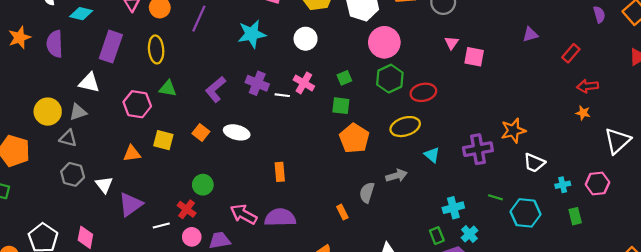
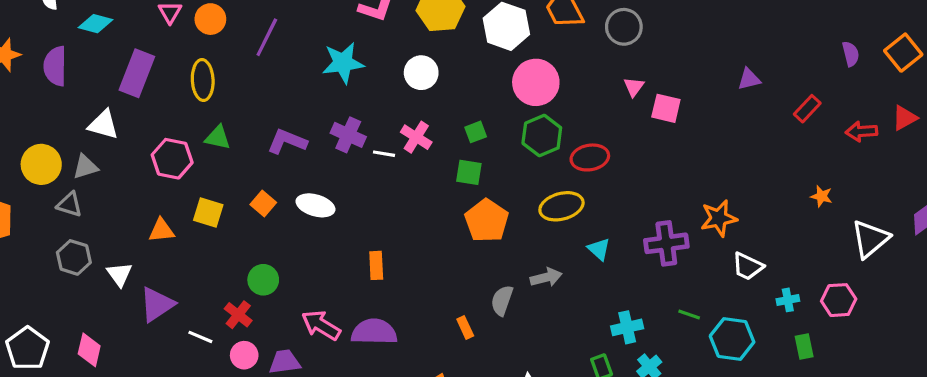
red arrow: (588, 86) -> (862, 131), moved
purple L-shape: (215, 89) -> (287, 141), turned 60
white line: (161, 226) -> (200, 337), turned 35

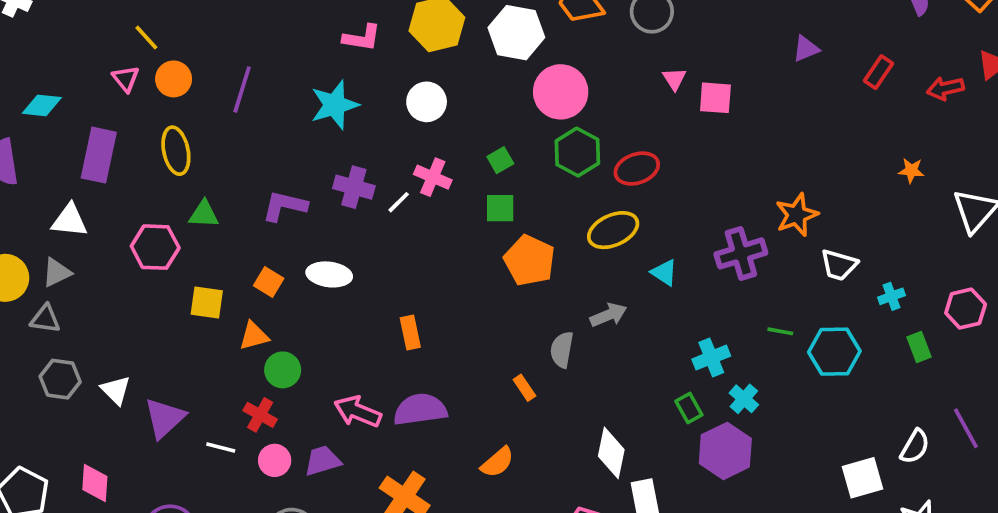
white line: (384, 154) -> (399, 202), turned -45
orange triangle: (161, 230) -> (254, 336), moved
pink hexagon: (839, 300) -> (966, 309), moved

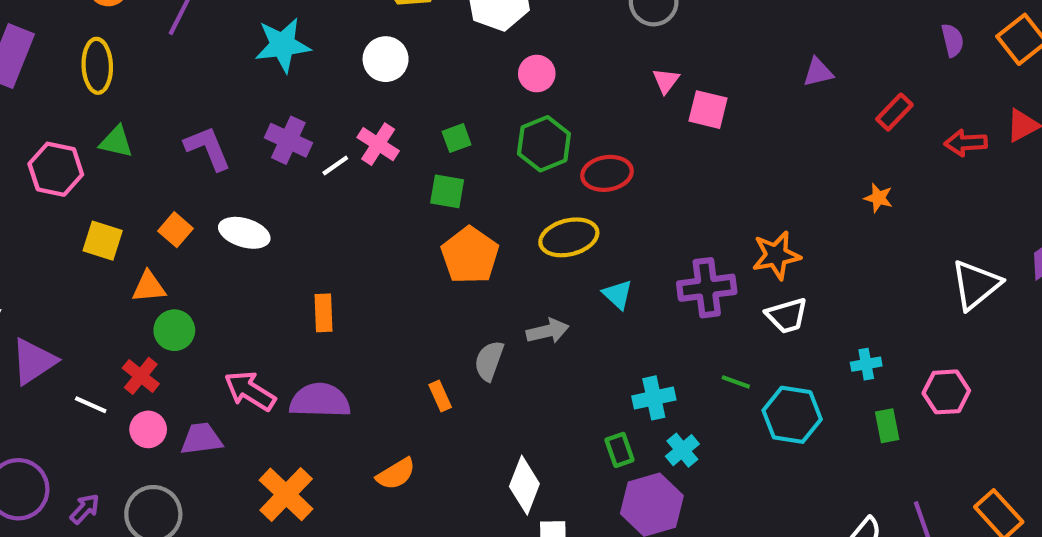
pink circle: (561, 92) -> (537, 74), size x0.6
orange star: (911, 170) -> (878, 198), moved
purple L-shape: (285, 206) -> (208, 148), turned 45
white trapezoid: (839, 265) -> (787, 315), moved, turned -42

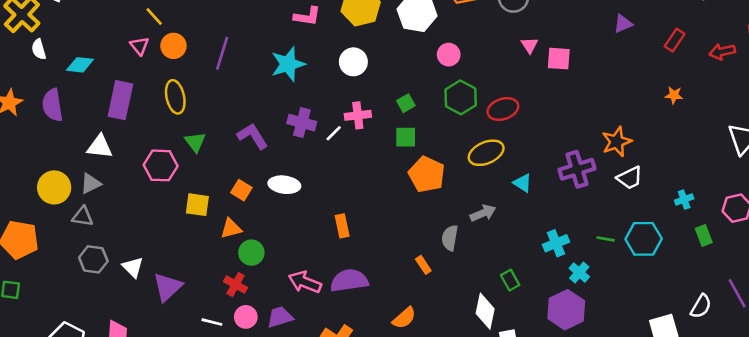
green triangle: (116, 142) -> (195, 142), turned 50
pink cross: (378, 144) -> (358, 115), turned -30
green line: (736, 382) -> (606, 239), moved
white line: (91, 405) -> (212, 322), moved
green rectangle: (619, 450) -> (510, 280), moved

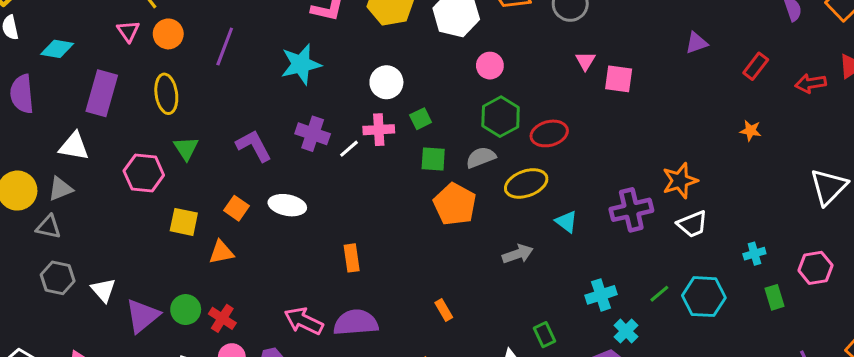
white circle: (353, 62) -> (386, 82), moved
green square: (406, 103) -> (421, 119), moved
gray semicircle: (450, 238) -> (481, 157), moved, turned 55
green line: (606, 239) -> (659, 294), turned -54
green circle: (251, 253) -> (186, 310), moved

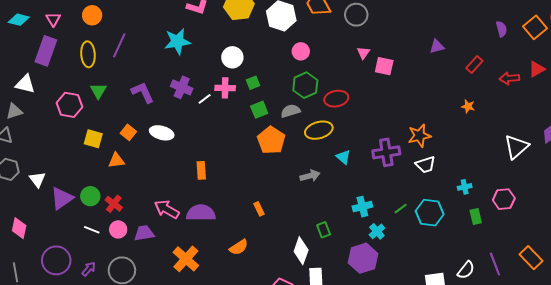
pink triangle: (128, 31) -> (53, 19), moved
purple line: (225, 46) -> (119, 45), moved
green square: (433, 159) -> (259, 110), turned -30

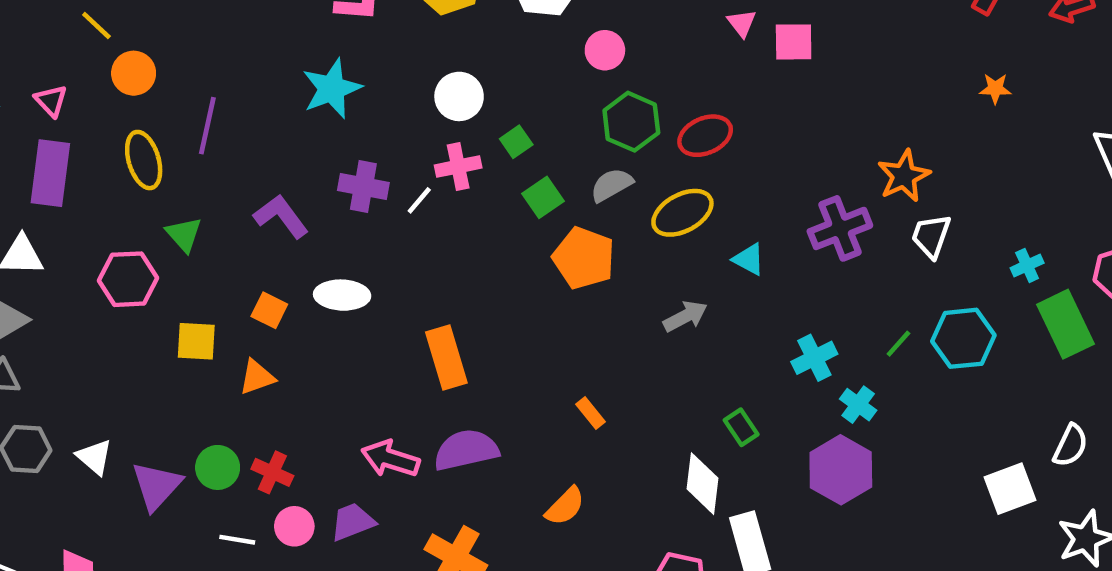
white trapezoid: (425, 165) -> (931, 236), turned 140
orange rectangle: (201, 170) -> (446, 357), size x1.5
green rectangle: (476, 216) -> (1065, 324), size x1.8

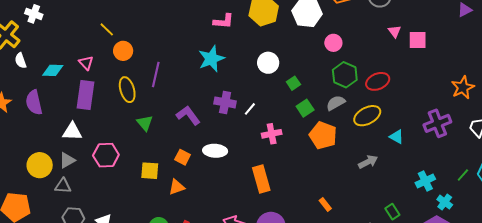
pink cross: (458, 167) -> (272, 134), moved
orange star: (904, 176) -> (463, 88), moved
pink hexagon: (128, 279) -> (106, 155), moved

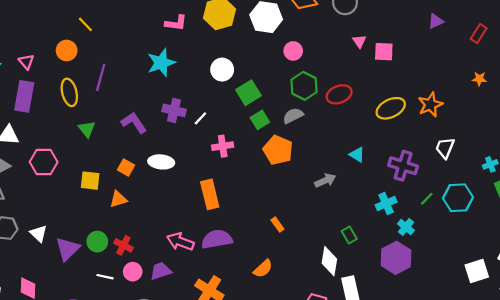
yellow line: (107, 29) -> (85, 24), moved
green square: (293, 83) -> (248, 93), size x1.6
yellow ellipse: (367, 116) -> (391, 108), moved
purple cross: (437, 123) -> (403, 166), moved, turned 36

